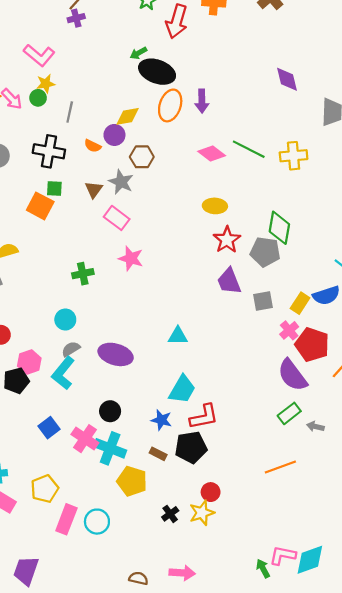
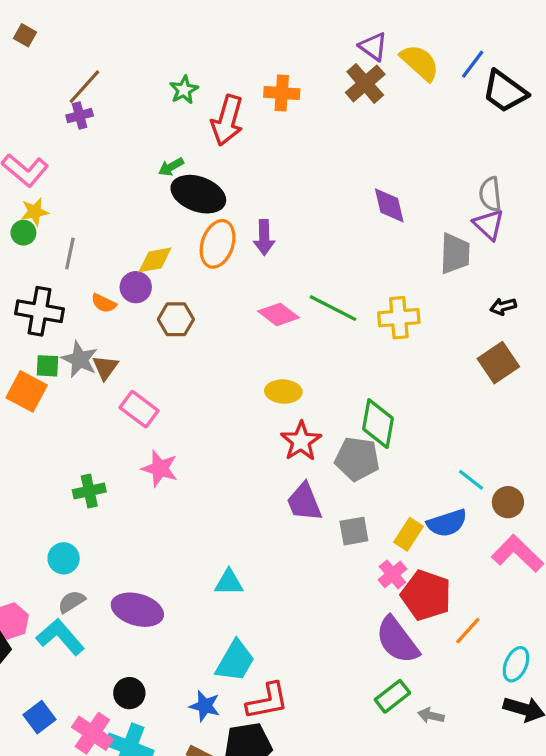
gray star: (121, 182) -> (80, 359), moved
cyan L-shape: (63, 373) -> (60, 637), turned 100

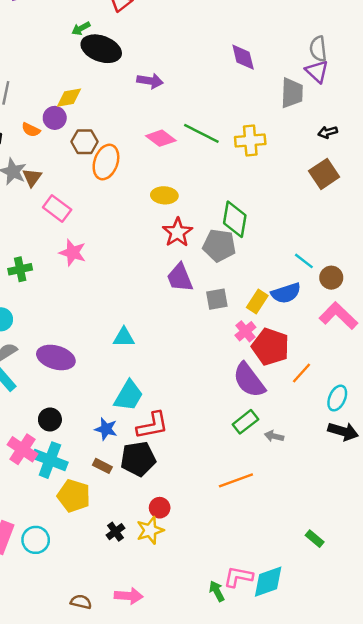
purple arrow: (264, 237) -> (150, 81), turned -80
orange ellipse: (218, 244) -> (106, 162), moved

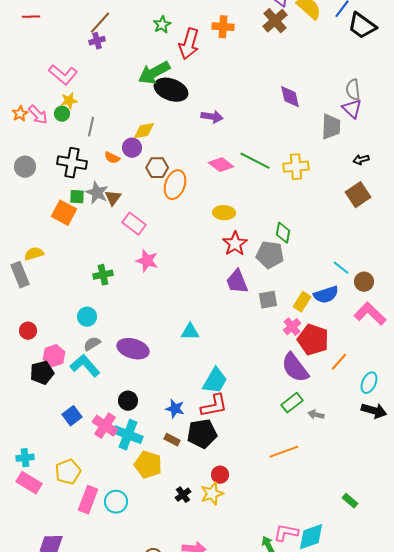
green arrow: (81, 28) -> (154, 73), size x2.0
green diamond: (235, 219) -> (283, 233), size x0.7
cyan trapezoid: (129, 396) -> (215, 381), moved

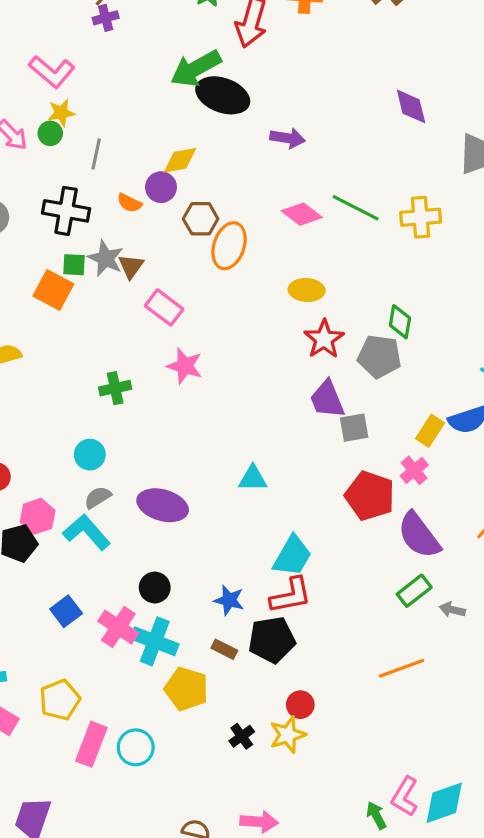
gray square: (268, 300) -> (354, 428), moved
red pentagon: (313, 340) -> (370, 496), moved
pink L-shape: (286, 533) -> (405, 796), turned -70

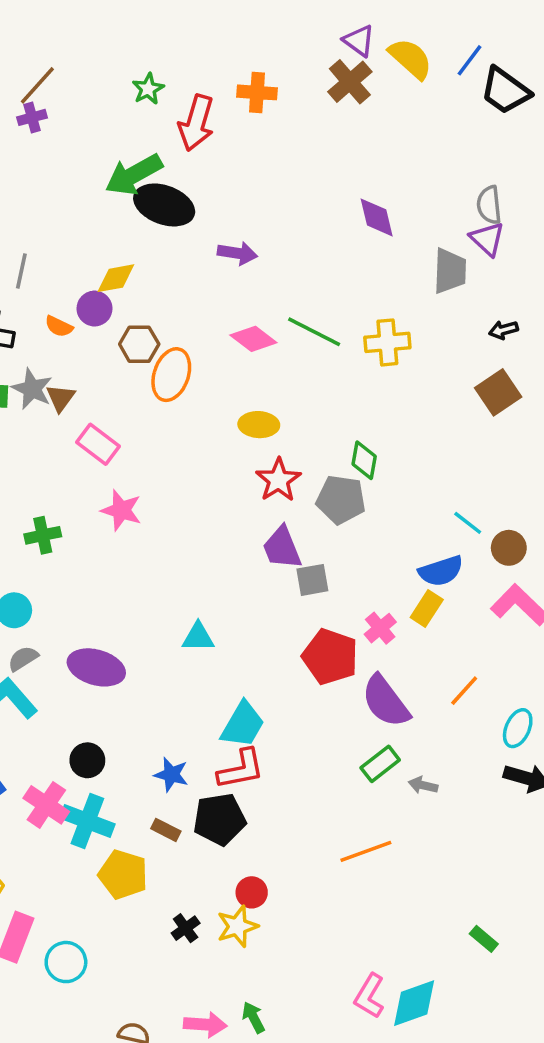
yellow rectangle: (430, 431) -> (427, 609), moved
cyan circle: (136, 747) -> (66, 962), moved
green arrow: (376, 815) -> (253, 1017), moved

